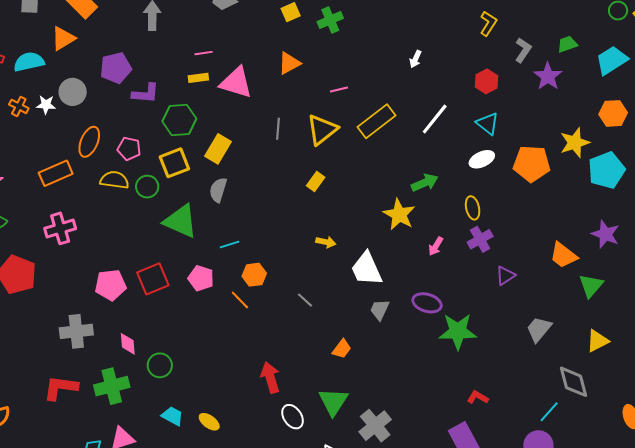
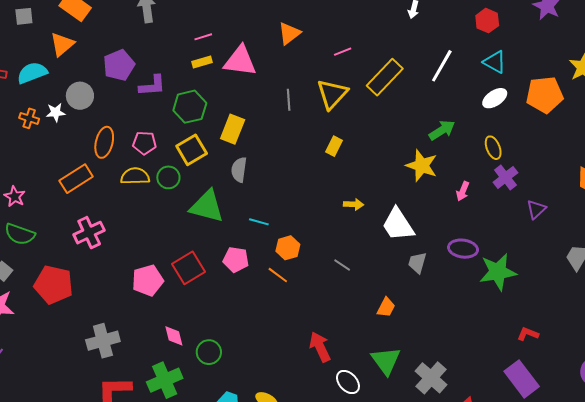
cyan line: (230, 244) -> (259, 222), turned 42
gray cross: (76, 331) -> (103, 341), moved

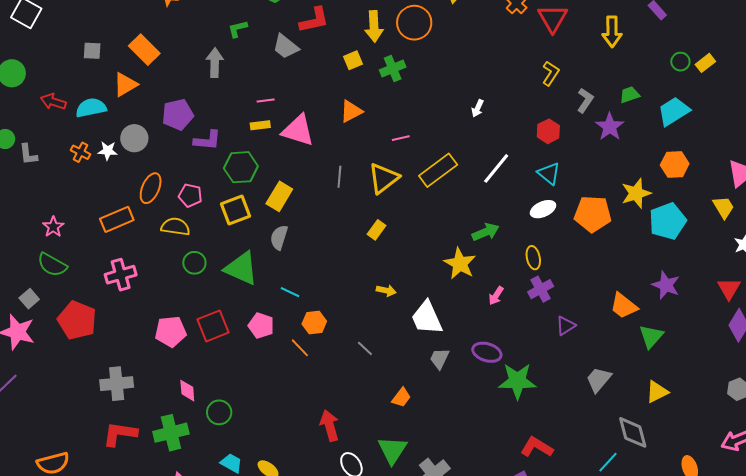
green circle: (168, 177) -> (194, 263), moved
red L-shape: (528, 334) -> (537, 447), size x1.5

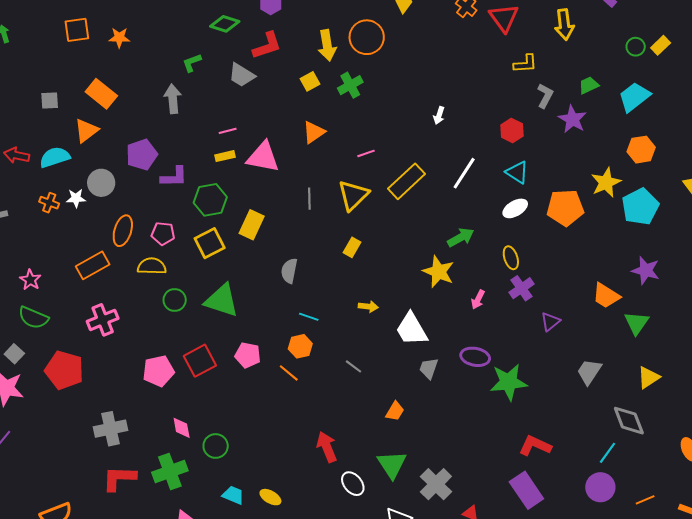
yellow L-shape: (551, 73) -> (525, 64), moved, turned 60
gray semicircle: (279, 237) -> (289, 271), moved
cyan line: (290, 292) -> (309, 317), moved

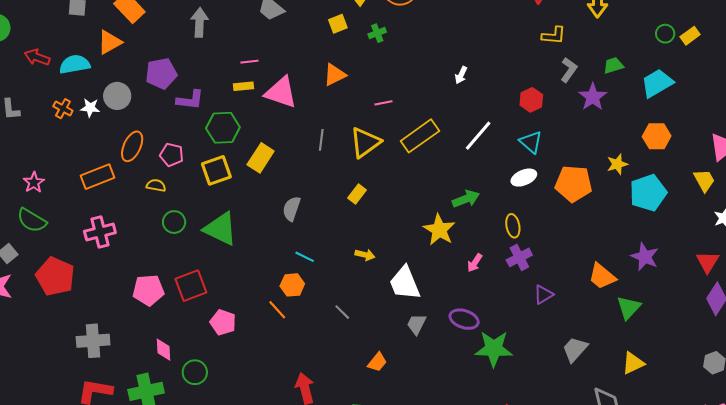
green cross: (350, 85) -> (377, 33), size x0.7
yellow star: (606, 183) -> (617, 164), size x0.7
yellow semicircle: (152, 266) -> (156, 185), size x0.7
pink pentagon: (248, 355) -> (223, 322), moved

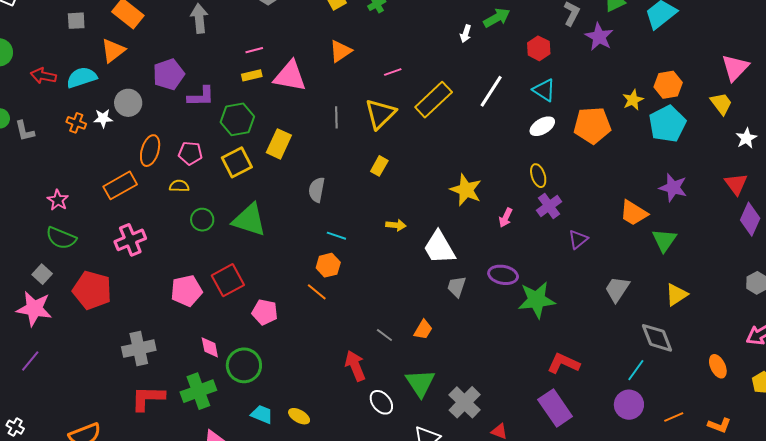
orange hexagon: (657, 136) -> (668, 85), moved
green arrow: (466, 199) -> (497, 18), moved
gray line: (342, 312) -> (384, 335), moved
green circle: (195, 372) -> (244, 365), size x1.4

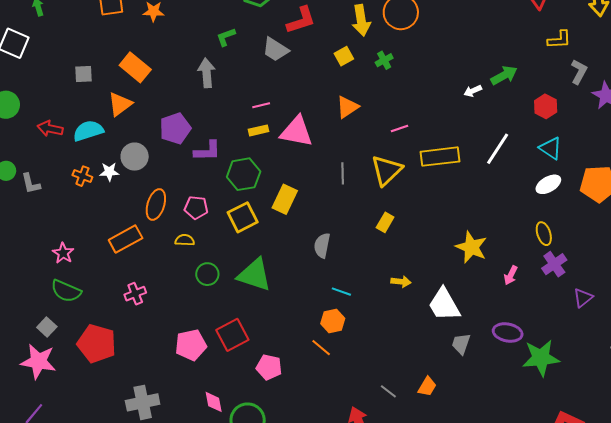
white arrow: (466, 34) -> (473, 91), turned 48
yellow rectangle: (434, 100) -> (440, 157), turned 36
pink cross: (130, 240) -> (135, 294), size x0.7

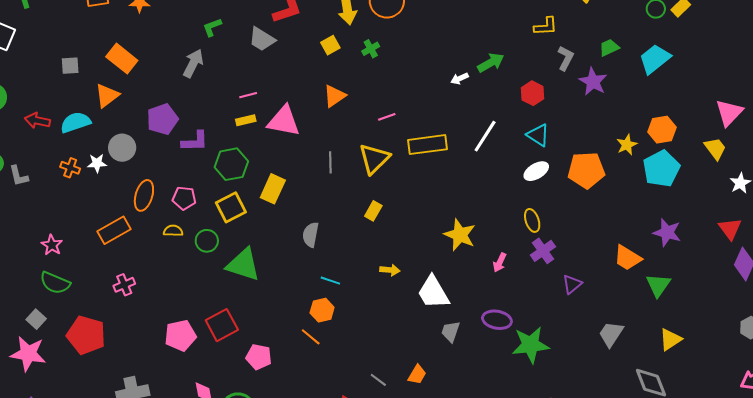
gray arrow: (207, 73) -> (193, 63), turned 32
green circle: (207, 274) -> (207, 241), moved

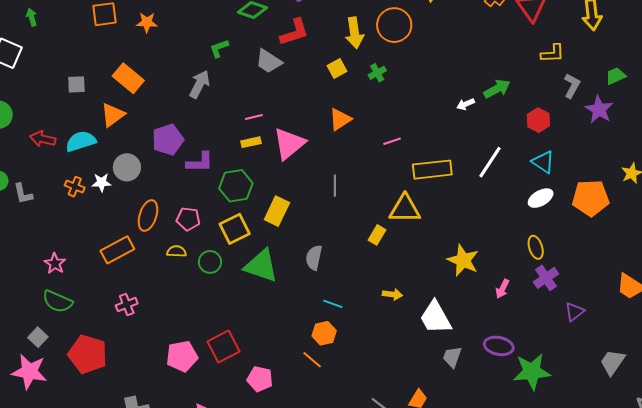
pink triangle: (284, 121) -> (289, 144), turned -51
yellow triangle: (374, 159) -> (405, 209), moved, turned 44
green triangle: (243, 265) -> (261, 266), moved

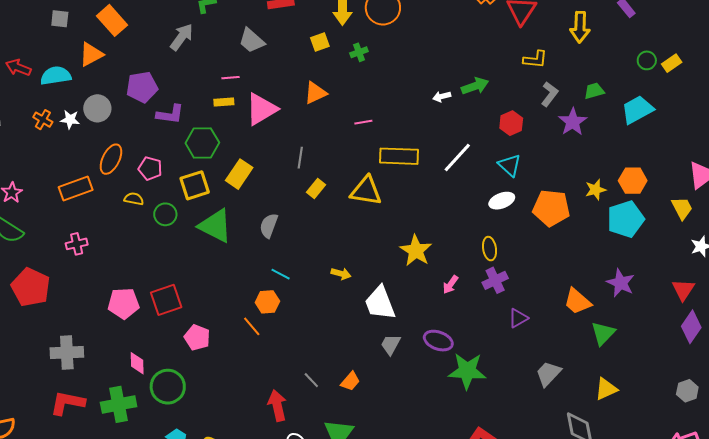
gray trapezoid: (269, 61) -> (252, 41), moved
yellow rectangle: (377, 235) -> (316, 188), moved

